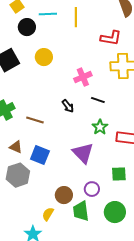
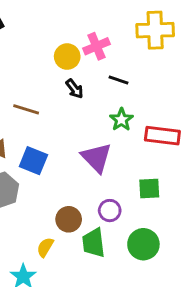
yellow circle: (44, 57) -> (67, 57), moved

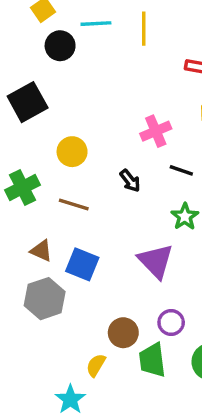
yellow circle: (67, 57) -> (72, 152), moved

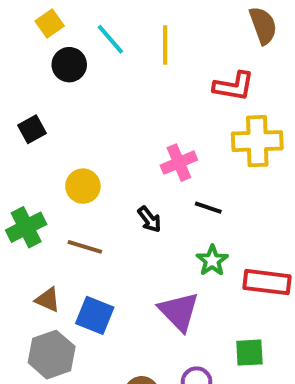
cyan line: (96, 24) -> (110, 39), turned 52
black square: (28, 102) -> (32, 129), size x0.6

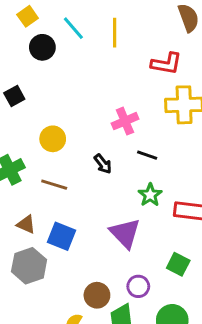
green square: (249, 353) -> (178, 264), turned 30

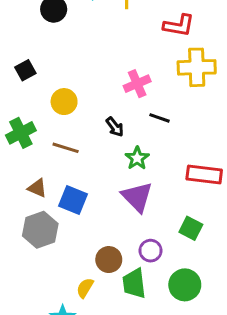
black square: (14, 96) -> (25, 70), moved
green star: (150, 195) -> (137, 158), moved

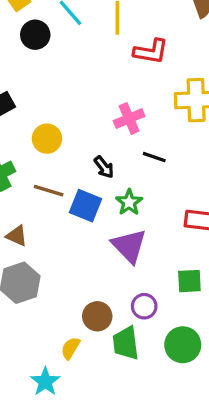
red L-shape: (179, 26) -> (151, 51), moved
blue square: (73, 200) -> (86, 206), moved
green square: (191, 228) -> (189, 281), turned -30

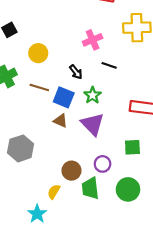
brown triangle: (17, 236) -> (60, 121), moved

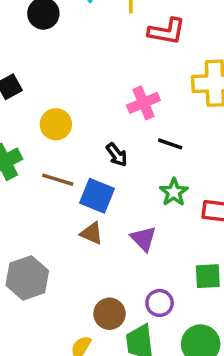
green star: (93, 95) -> (174, 192), moved
purple triangle: (93, 124) -> (143, 239), size x0.7

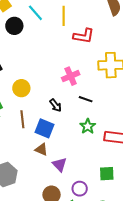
brown line: (58, 180) -> (22, 119), turned 66
purple triangle: (143, 239) -> (60, 165), moved

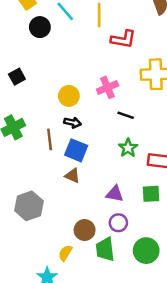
yellow circle: (21, 88) -> (69, 96), moved
black arrow: (56, 105) -> (72, 123), moved, turned -40
purple triangle: (60, 165) -> (115, 194), moved, turned -35
green square: (107, 174) -> (151, 194), moved

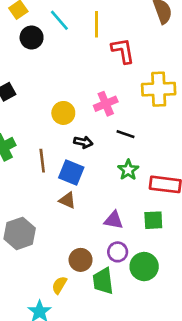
red L-shape: (123, 39) -> (123, 51), turned -110
black arrow: (72, 123) -> (83, 142), moved
green circle: (146, 251) -> (144, 267), moved

